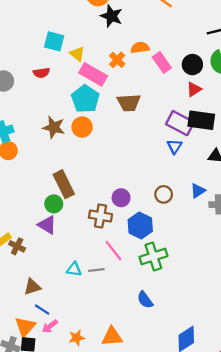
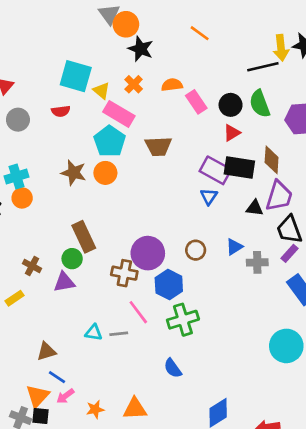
cyan square: (54, 41) -> (76, 76), size x1.4
orange cross: (117, 60) -> (134, 84), moved
purple circle: (121, 198) -> (148, 253), size x1.6
purple triangle: (47, 225) -> (64, 282), turned -42
brown cross: (17, 246) -> (32, 266), moved

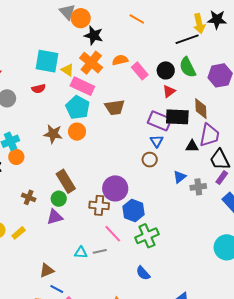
orange cross: (134, 84) -> (91, 63), size x1.6
brown circle: (196, 250) -> (150, 160), moved
brown cross: (32, 266) -> (29, 197), moved

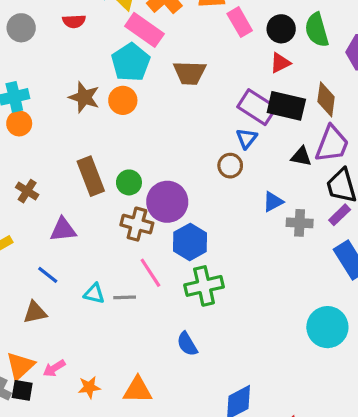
green circle: (59, 199) -> (129, 182), moved
blue line: (57, 289) -> (48, 275), moved

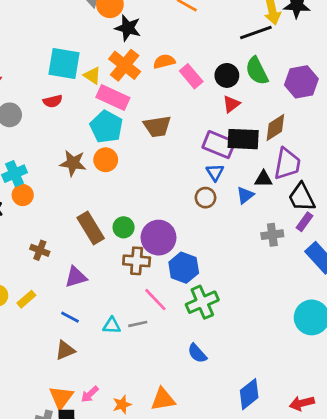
brown diamond: (326, 99) -> (275, 127), turned 60
blue triangle: (273, 202) -> (245, 195), moved

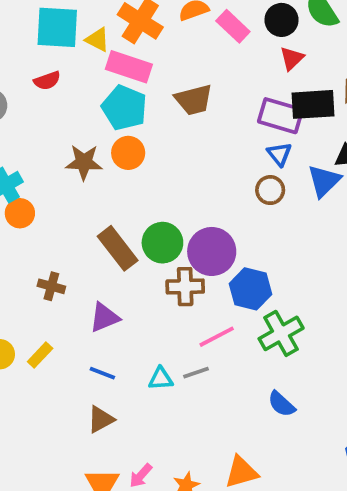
blue triangle: (245, 195) -> (324, 181), size x1.4
green circle: (124, 227) -> (162, 243), size x1.4
pink line: (155, 300) -> (217, 337), turned -68

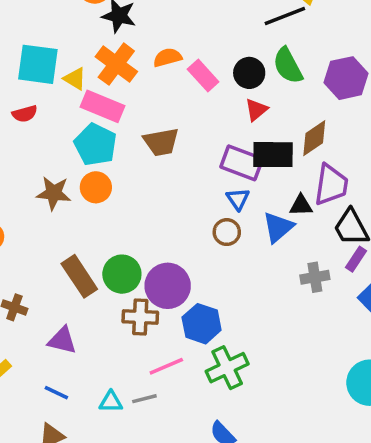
purple triangle: (104, 317) -> (62, 340), turned 32

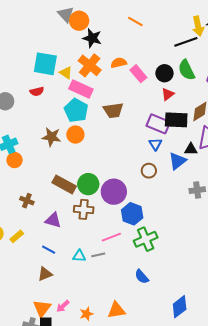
brown circle: (227, 232) -> (149, 171), moved
brown rectangle: (79, 276) -> (64, 184), turned -30
brown cross: (140, 317) -> (84, 209), moved

